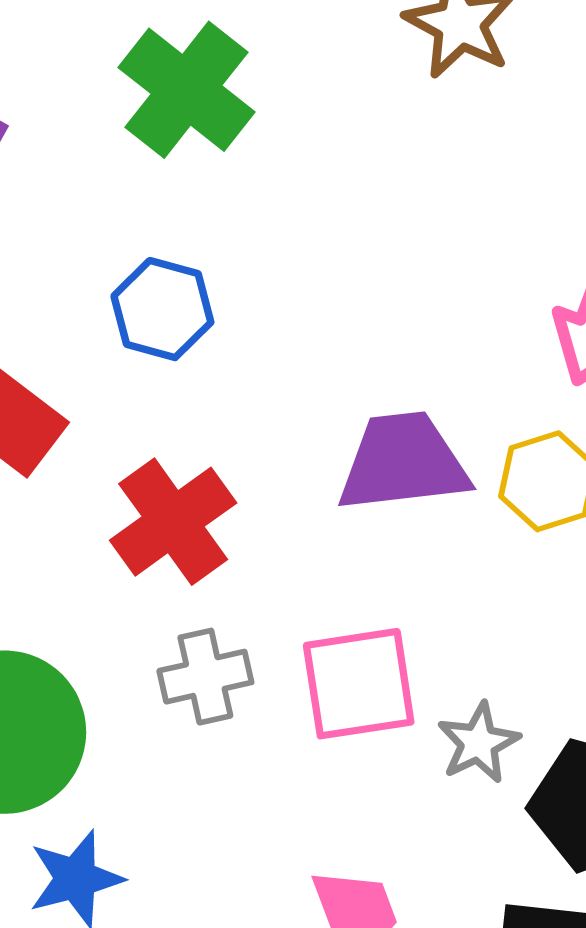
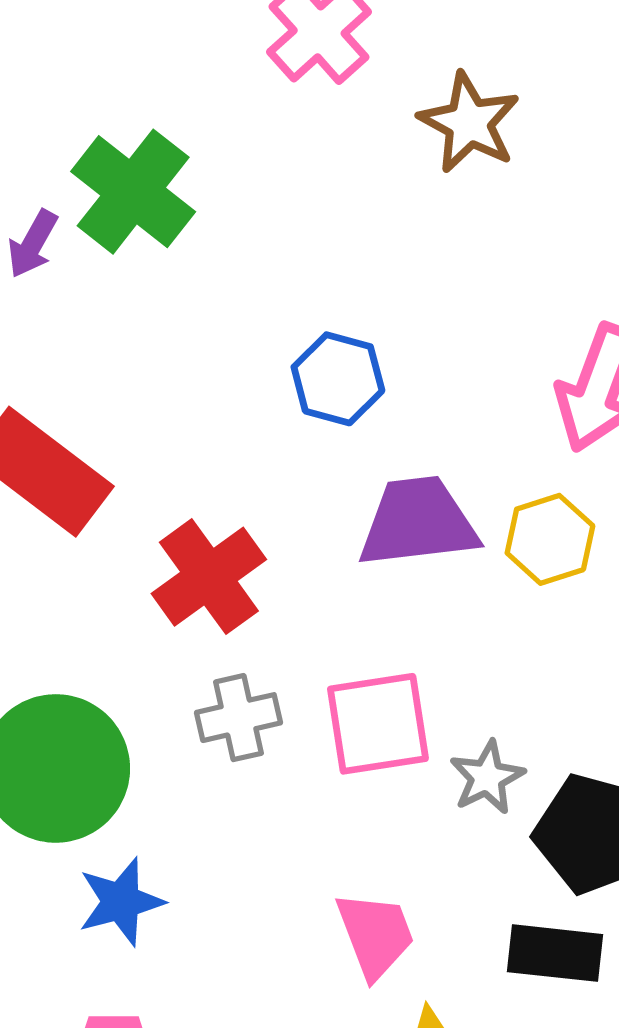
green cross: (187, 90) -> (133, 192), moved
blue hexagon: (162, 309) -> (338, 379), moved

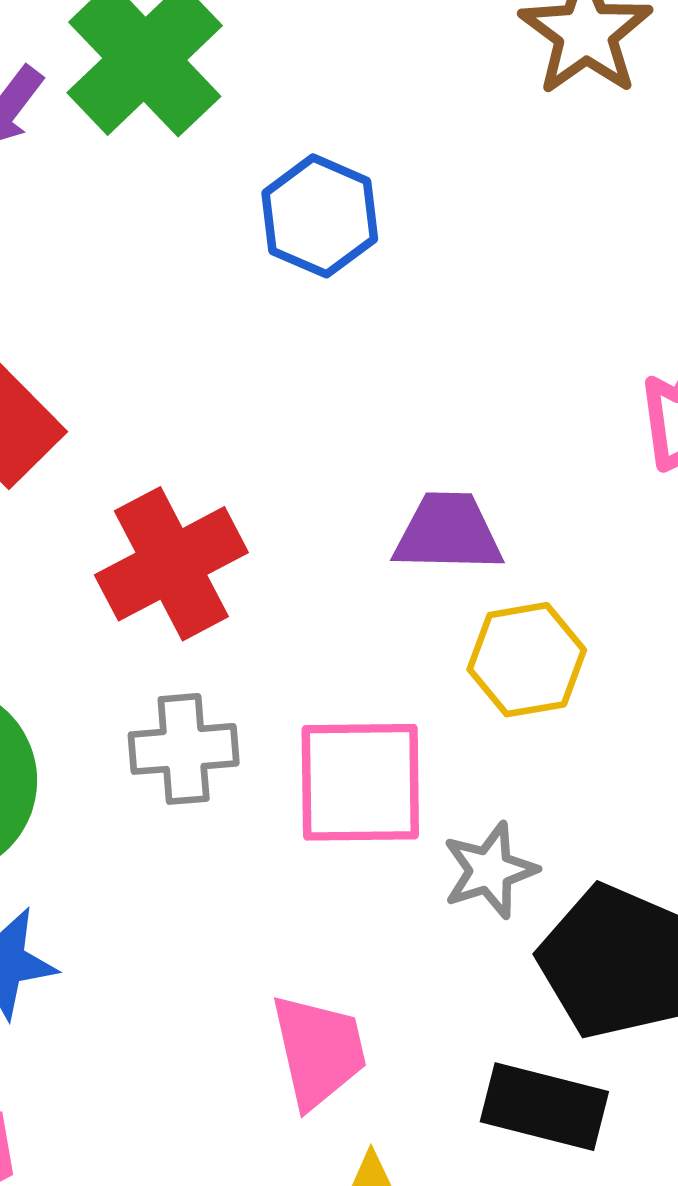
blue hexagon: (338, 379) -> (320, 216), moved
purple trapezoid: (418, 522) -> (448, 532), size x0.7
yellow hexagon: (550, 539) -> (527, 660), moved

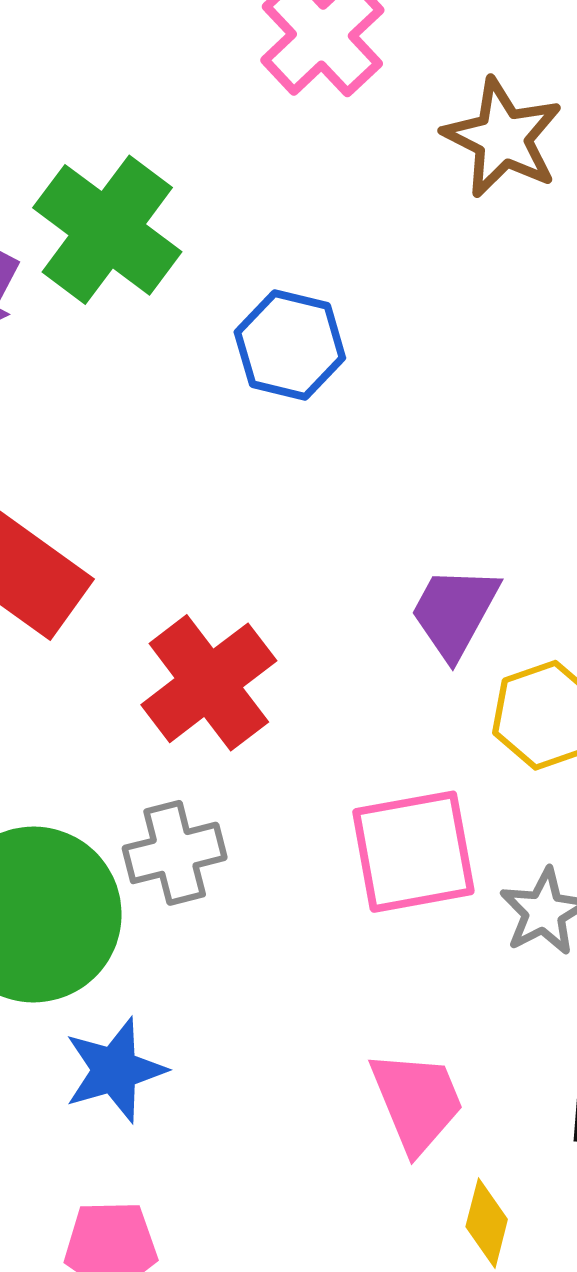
purple trapezoid: (448, 532) -> (455, 612), turned -53
gray cross: (184, 749) -> (175, 853), moved

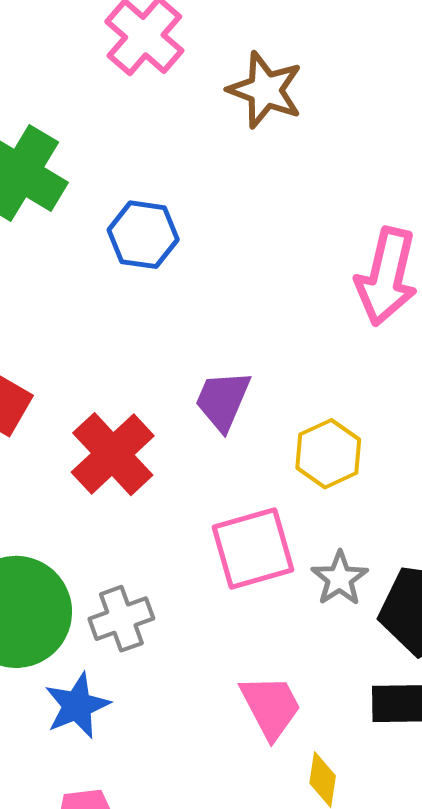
purple trapezoid: (455, 612) -> (223, 400), moved
gray cross: (175, 853) -> (121, 619), moved

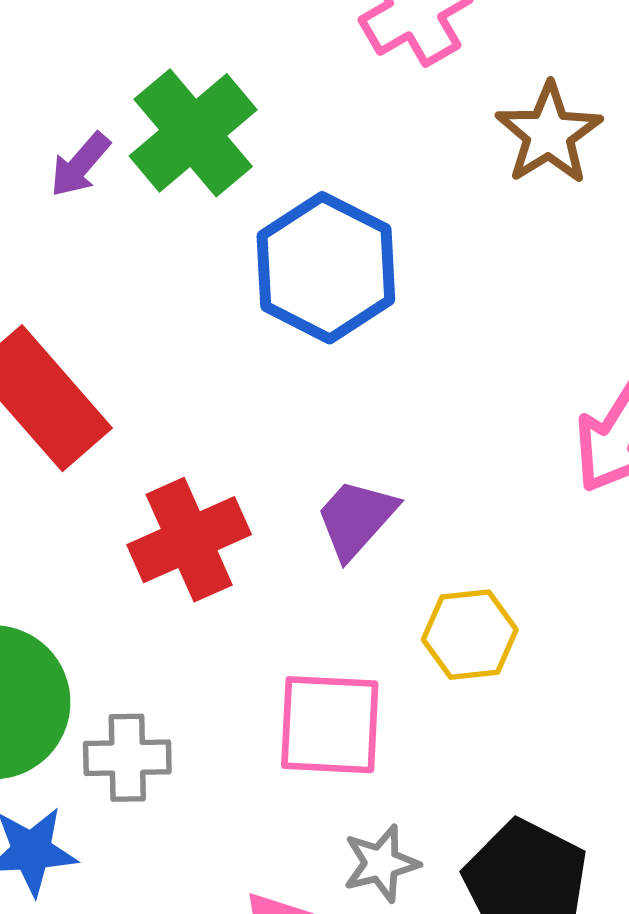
blue hexagon: (143, 235) -> (326, 268), size x1.5
gray star: (340, 578) -> (381, 863), moved

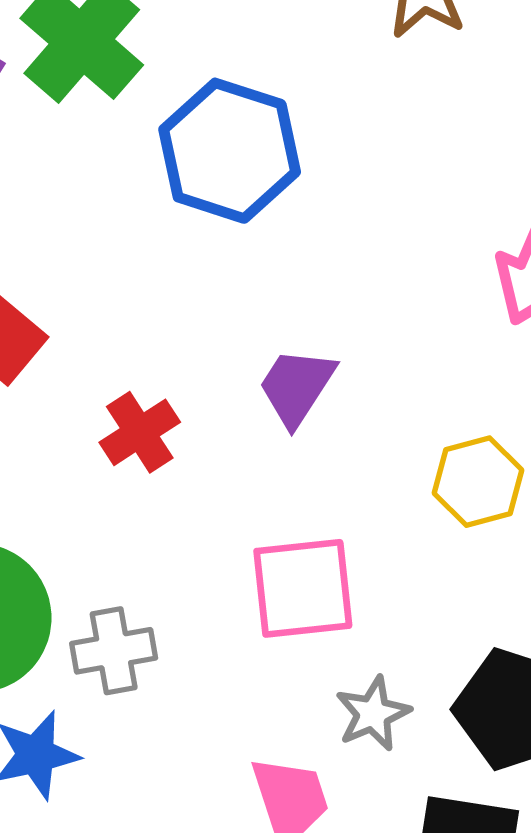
red cross: (189, 540) -> (140, 432), size x0.7
yellow hexagon: (470, 635) -> (478, 482), moved

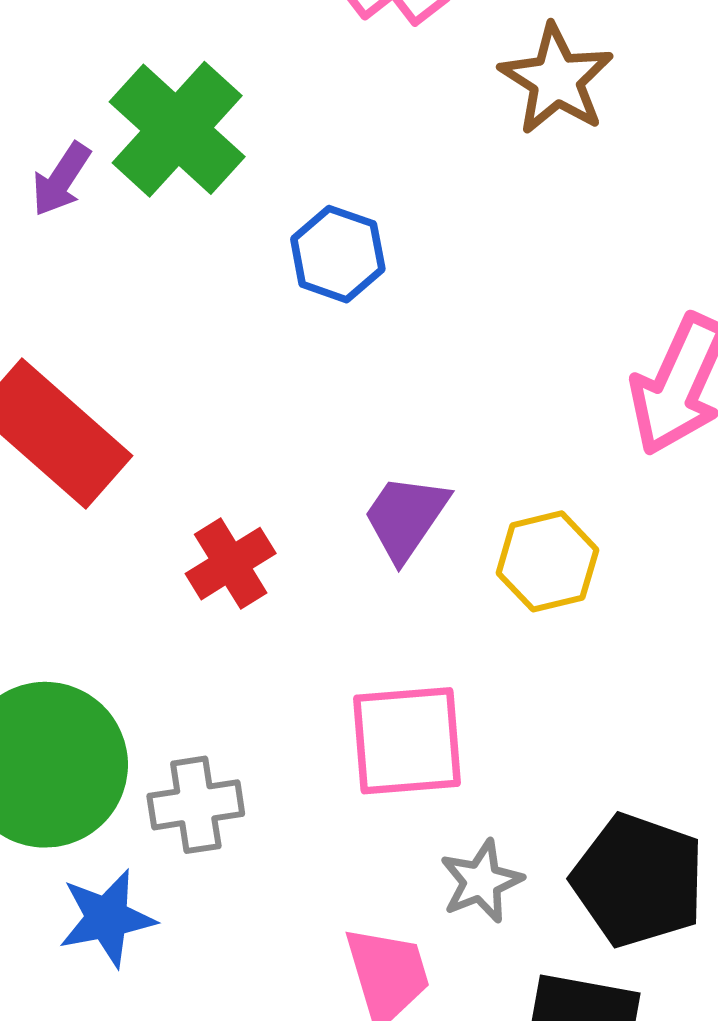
blue hexagon: (230, 151) -> (338, 254), size x0.6
yellow hexagon: (478, 482) -> (547, 561), moved

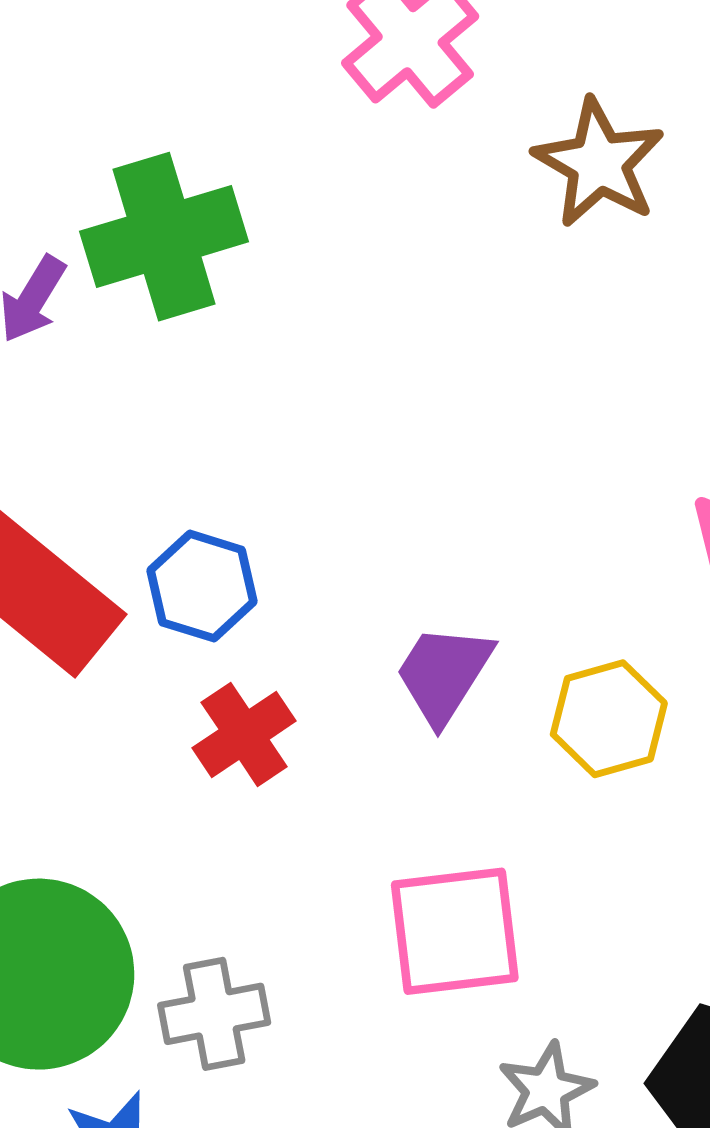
green cross: (177, 129) -> (164, 237), turned 33
blue hexagon: (338, 254) -> (202, 586), moved

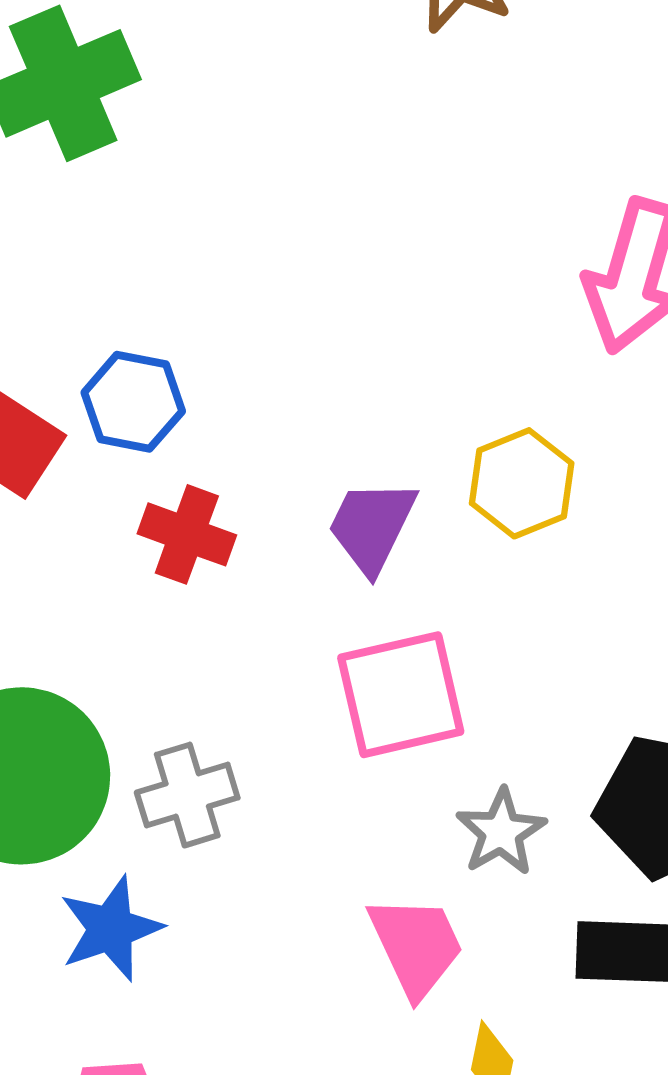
purple trapezoid: (444, 674) -> (372, 526), moved
red cross: (244, 734) -> (187, 534), turned -30

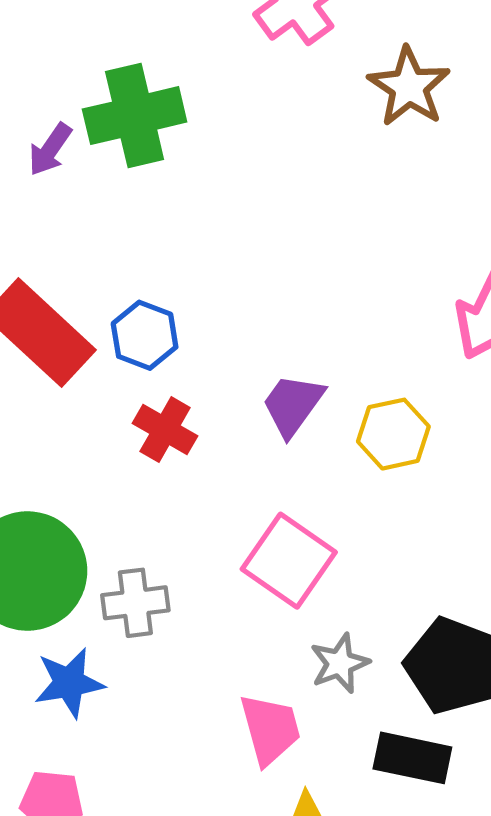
purple trapezoid: (372, 526) -> (293, 405), moved
pink square: (401, 695) -> (289, 561), turned 38

